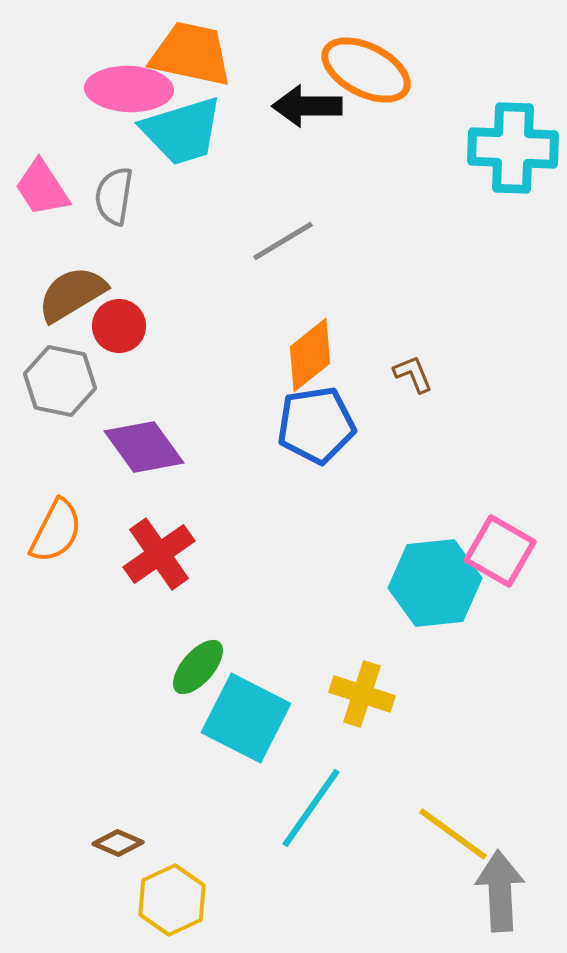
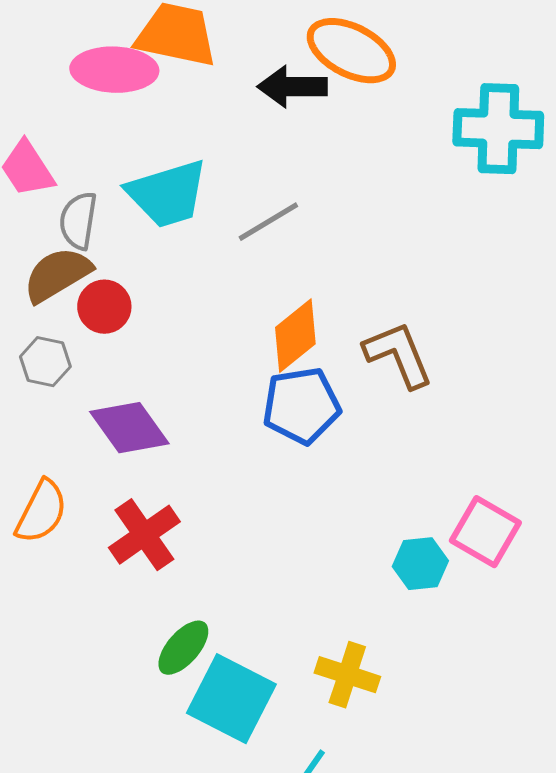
cyan trapezoid: (182, 131) -> (167, 194), moved
gray semicircle: (114, 196) -> (78, 221), moved
brown L-shape: (413, 374) -> (398, 355), size x1.8
gray hexagon: (60, 381) -> (45, 362), size x0.7
cyan hexagon: (435, 583) -> (420, 564), size x0.6

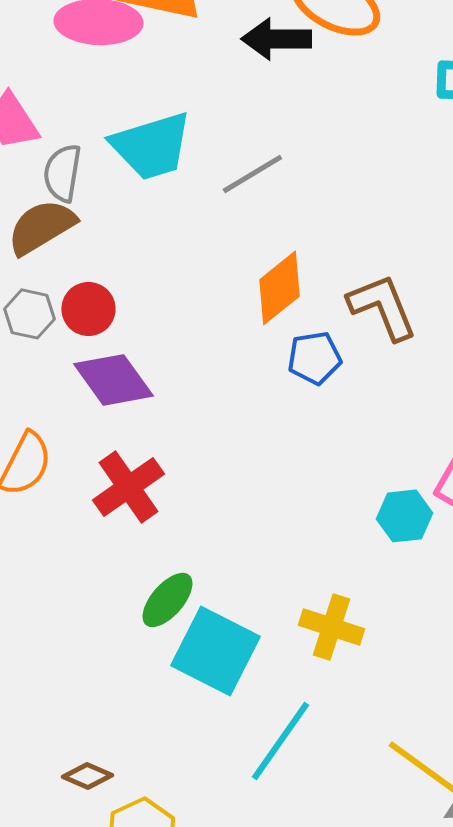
red circle: (104, 307) -> (88, 309), moved
blue pentagon: (301, 406) -> (314, 358), moved, size x0.7

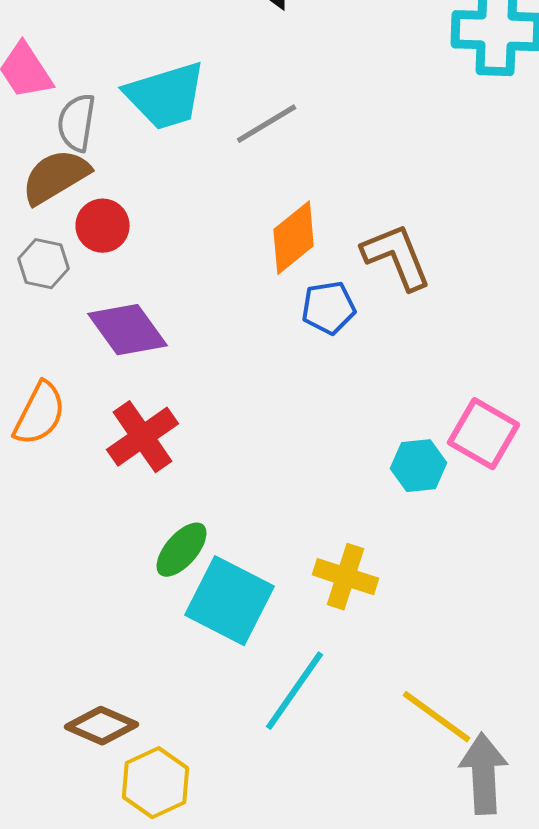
red circle: (88, 309) -> (103, 226), moved
brown diamond: (87, 776) -> (102, 726), size x1.4

